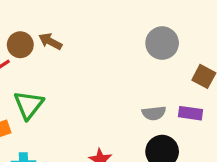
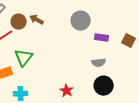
gray circle: (162, 43) -> (81, 21), moved
purple rectangle: (190, 113) -> (102, 38), moved

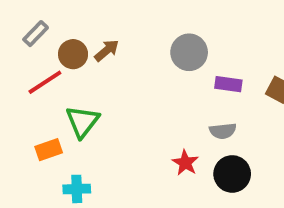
brown arrow: (37, 20) -> (107, 50), turned 112
red star: (67, 91) -> (185, 163), moved

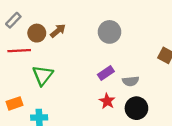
red line: (45, 82) -> (19, 51), turned 30
purple rectangle: (228, 84) -> (106, 73), moved, turned -42
orange rectangle: (49, 150) -> (15, 103), moved

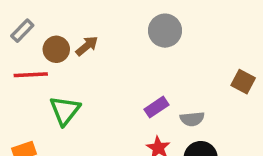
gray circle: (109, 32) -> (165, 31), moved

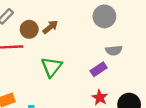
green triangle: (65, 110) -> (52, 67), moved
gray semicircle: (192, 119) -> (114, 50), moved

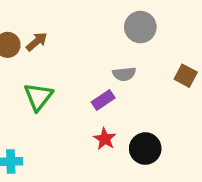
gray circle: (104, 16) -> (140, 27), moved

